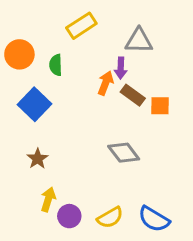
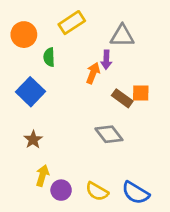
orange circle: (19, 54) -> (24, 35), moved
brown rectangle: (133, 95) -> (122, 98), moved
yellow semicircle: (110, 218) -> (97, 191), turned 60

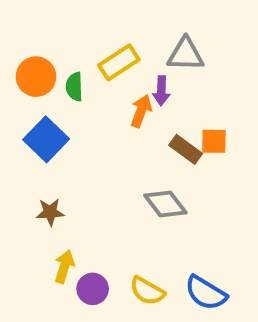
yellow rectangle: (72, 23) -> (119, 62), moved
orange circle: (24, 35) -> (36, 77), moved
brown star: (33, 140) -> (50, 212), turned 30

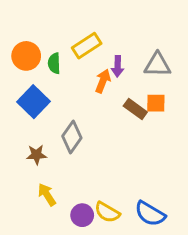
gray triangle: (186, 54) -> (157, 65), moved
gray diamond: (165, 204) -> (72, 137), moved, turned 72
yellow arrow: (64, 267) -> (47, 195), turned -50
purple circle: (93, 289) -> (82, 215), moved

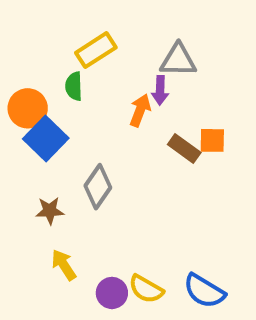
yellow rectangle: (87, 46) -> (96, 50), moved
orange circle: (26, 56) -> (28, 108), moved
gray triangle: (157, 65) -> (178, 60), moved

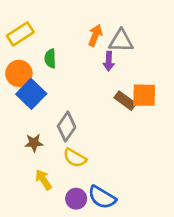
yellow rectangle: (96, 50) -> (20, 34), moved
orange arrow: (140, 110) -> (95, 35), moved
orange square: (212, 140) -> (144, 95), size x1.4
yellow semicircle: (146, 289) -> (75, 158), moved
blue semicircle: (204, 291) -> (102, 197), moved

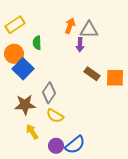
orange square: (144, 95) -> (115, 78), moved
brown star: (34, 143) -> (25, 105), size x1.5
blue semicircle: (102, 197) -> (75, 145), turned -70

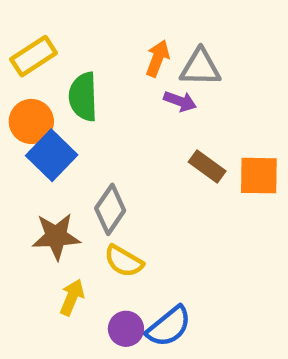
green semicircle: (37, 43) -> (83, 97), size x1.5
purple arrow: (80, 45) -> (180, 101), turned -72
yellow arrow: (32, 132) -> (72, 297), turned 56

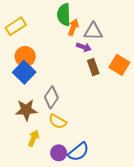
green semicircle: (83, 97) -> (64, 15), moved
orange circle: (31, 121) -> (25, 57), moved
brown rectangle: (207, 167) -> (93, 67), moved, turned 35
orange square: (259, 176) -> (119, 65), moved, turned 30

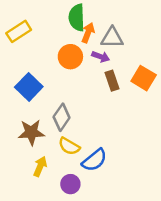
orange circle: (25, 57) -> (70, 57), moved
blue semicircle: (79, 152) -> (94, 160), moved

